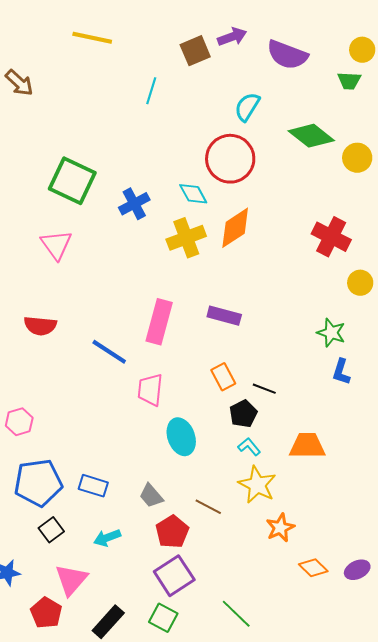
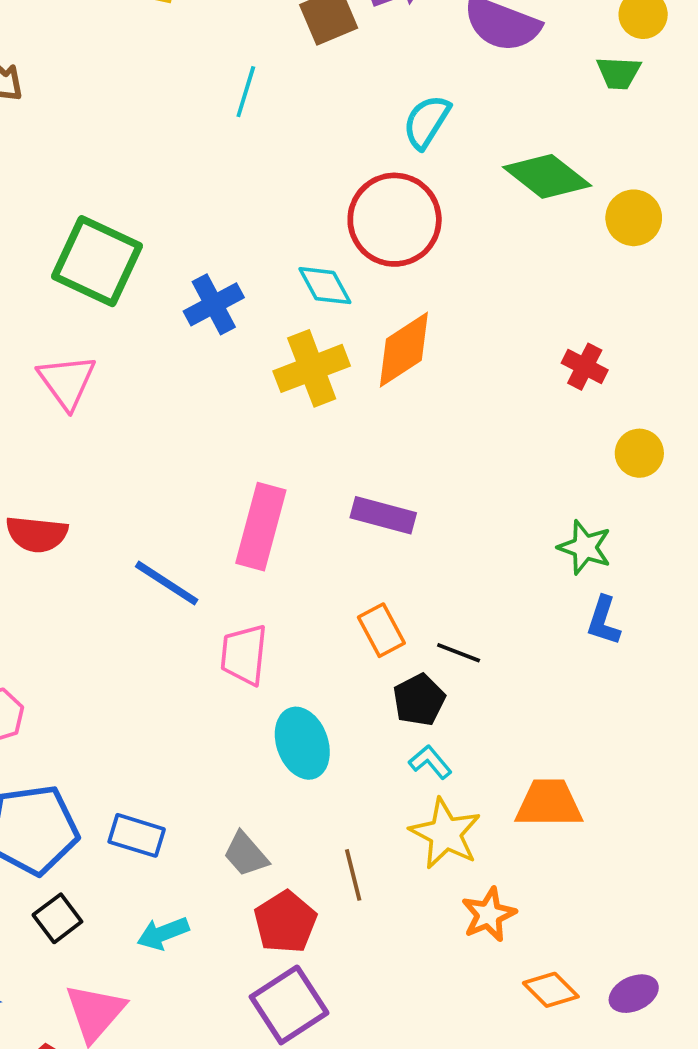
red cross: (331, 237) -> (585, 367), size x0.6
orange trapezoid: (307, 446) -> (549, 803), moved
brown line: (208, 507) -> (353, 875), turned 48

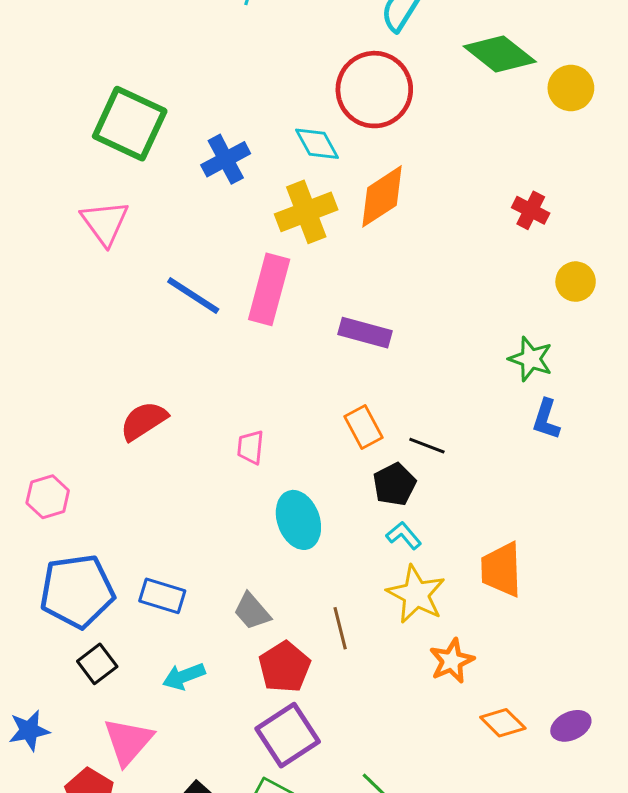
pink rectangle: (261, 527) -> (269, 289), moved
red semicircle: (37, 534) -> (144, 421), moved, turned 141
blue line: (167, 583) -> (193, 295), moved
pink trapezoid: (244, 655) -> (250, 447), size x0.7
orange trapezoid: (549, 803) -> (501, 569), turned -92

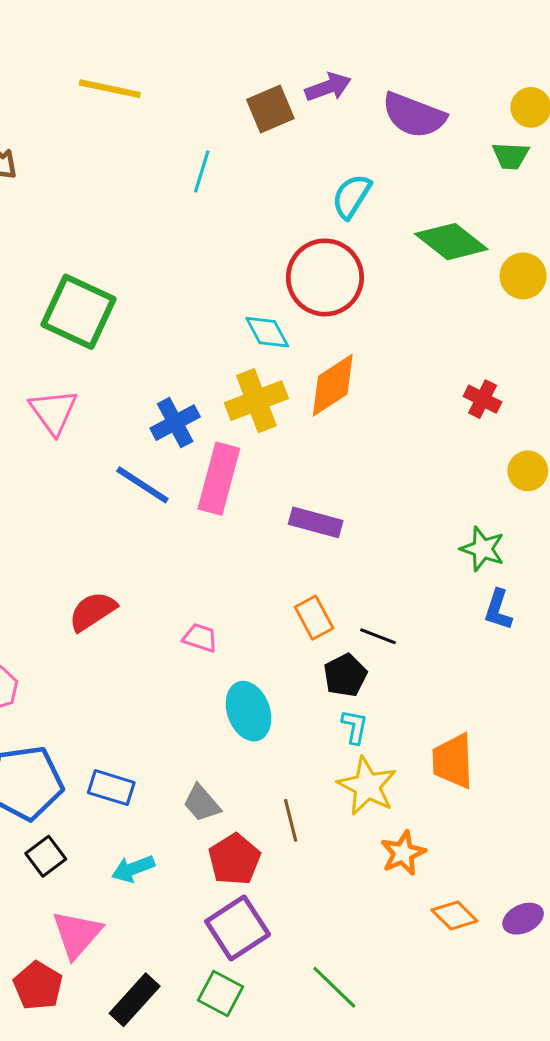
blue cross: (226, 159) -> (175, 423), moved
pink trapezoid: (250, 447) -> (200, 638), turned 102
cyan L-shape: (404, 535) -> (355, 727), turned 51

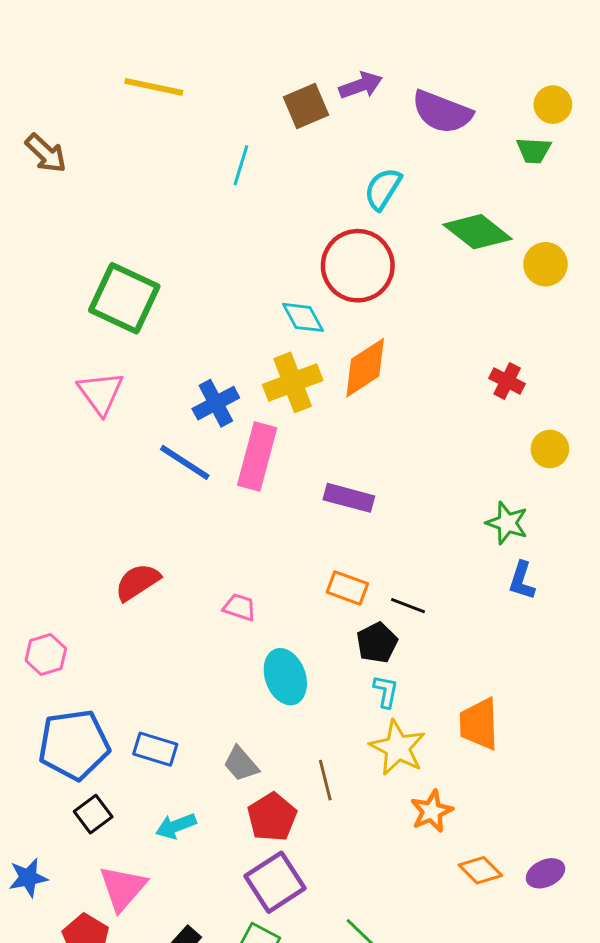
orange rectangle: (314, 618) -> (347, 588), turned -42

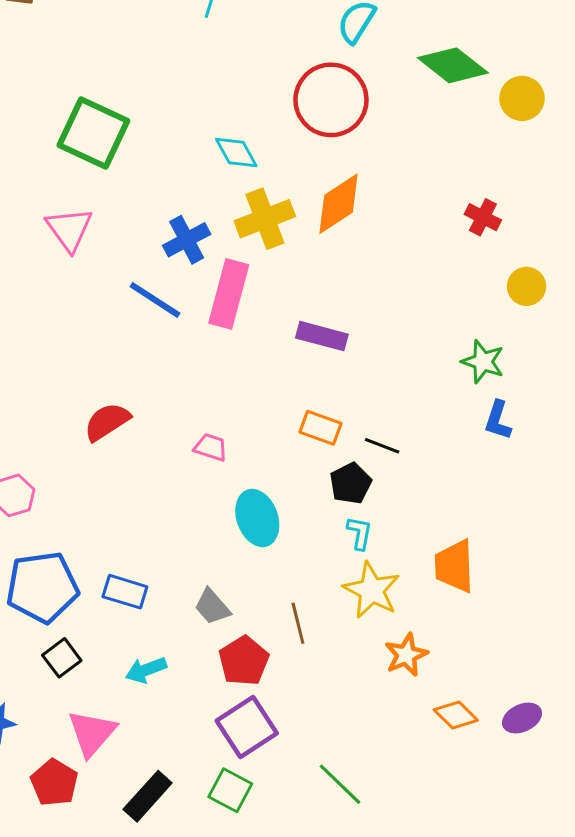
cyan diamond: (303, 317) -> (236, 153), moved

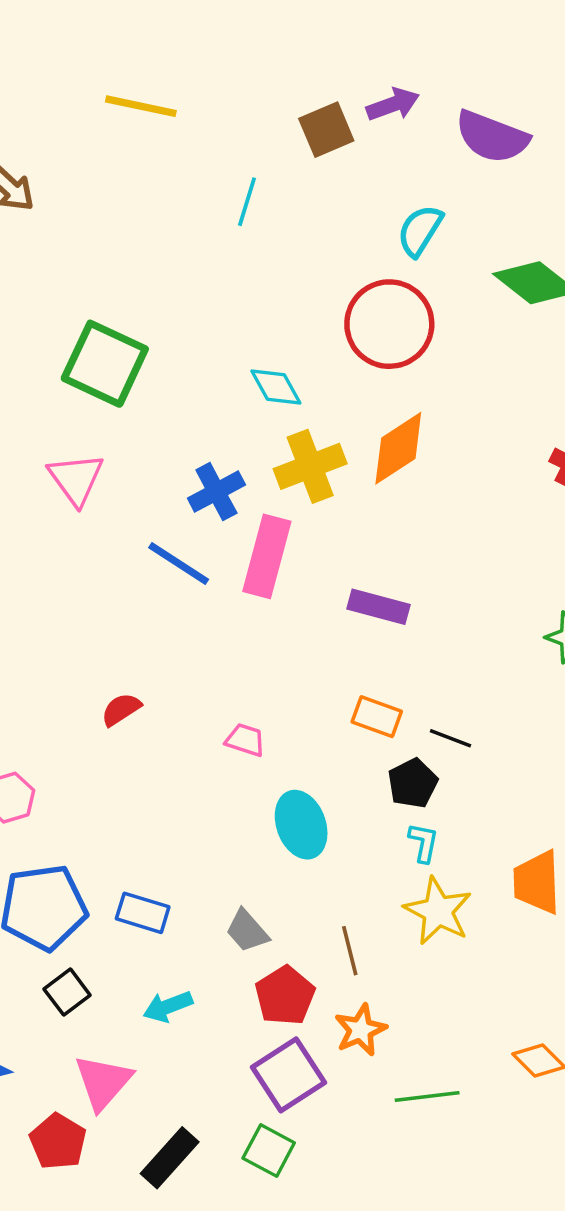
red semicircle: (107, 422) -> (121, 709), size x0.7
orange star: (406, 655) -> (360, 1030), moved
green line: (340, 784) -> (427, 1096), moved, turned -51

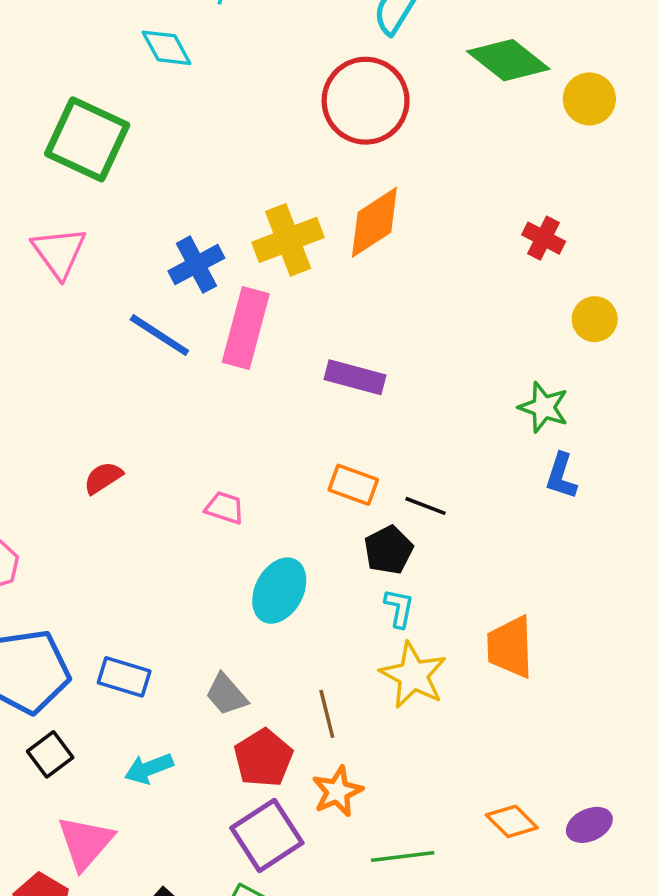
cyan diamond: (276, 387) -> (166, 48), moved
cyan ellipse: (301, 825) -> (279, 591), turned 48

